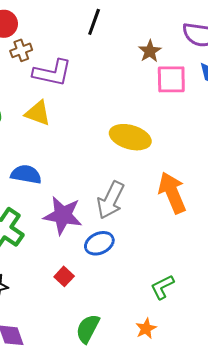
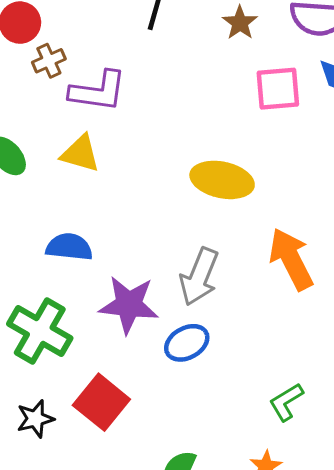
brown star: (150, 51) -> (240, 23), moved
red square: (64, 276) -> (101, 402), moved, size x1.8

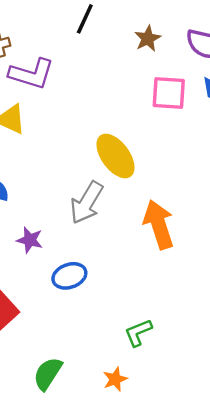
yellow ellipse: (222, 180) -> (115, 156), turned 33
gray arrow: (199, 277) -> (87, 203), moved
purple star: (129, 305) -> (30, 240), size x0.6

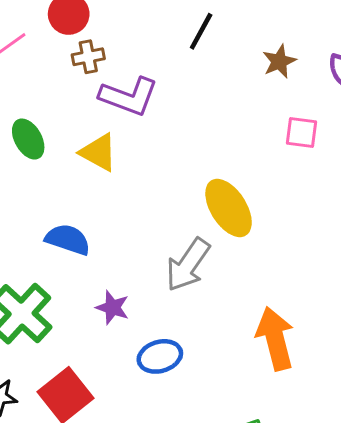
pink square: (169, 93) -> (302, 132), size x0.7
orange arrow: (159, 224) -> (275, 338), moved

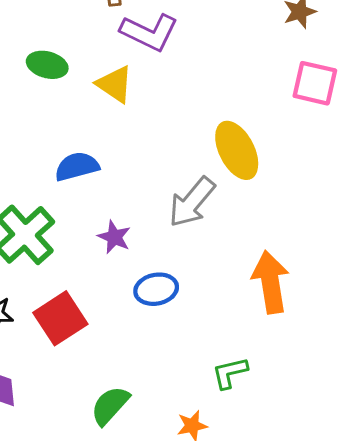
pink square: (302, 132) -> (315, 83), size x1.4
green ellipse: (28, 139) -> (47, 65), turned -51
blue semicircle: (68, 239) -> (77, 167), turned -39

